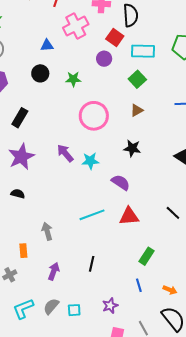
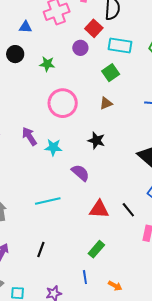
red triangle: (129, 216) -> (99, 209), moved

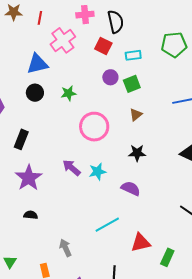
blue triangle: (26, 27) -> (37, 64), size x1.6
cyan rectangle: (120, 46) -> (133, 55), size x0.7
purple circle: (80, 48) -> (110, 77), moved
green square: (111, 73) -> (132, 84), turned 30
red triangle: (99, 209) -> (141, 243), moved

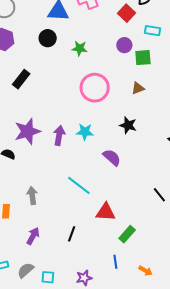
purple arrow: (72, 168) -> (59, 135), moved, turned 42
purple star: (29, 178) -> (27, 131), moved
cyan line: (107, 225) -> (79, 185), turned 50

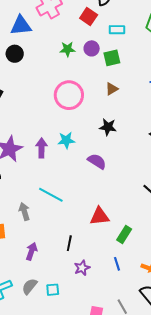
green star: (80, 48) -> (68, 49), moved
cyan line: (79, 185) -> (51, 195), moved
purple star: (84, 278) -> (82, 268), moved

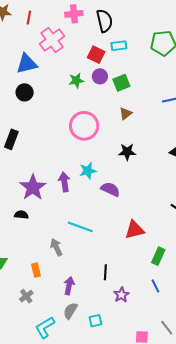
red square: (89, 17) -> (96, 55), moved
cyan rectangle: (117, 30) -> (119, 46), moved
purple semicircle: (97, 161) -> (110, 189), moved
red triangle: (100, 216) -> (135, 230), moved
gray semicircle: (30, 286) -> (70, 311), moved

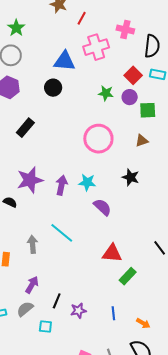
green rectangle: (158, 256) -> (128, 276), moved
black line: (105, 272) -> (57, 301), moved

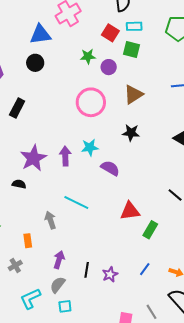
purple circle: (130, 97) -> (109, 67), moved
green square: (148, 110) -> (132, 50), moved, turned 30
brown triangle: (142, 141) -> (133, 95), size x1.5
blue line: (113, 313) -> (145, 269), turned 56
cyan square: (45, 326) -> (65, 306), moved

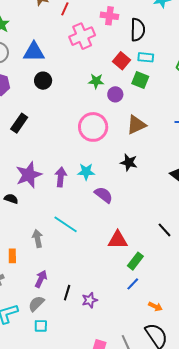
blue triangle: (40, 34) -> (34, 52), moved
blue line: (145, 269) -> (133, 284), moved

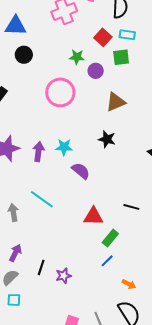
green square: (140, 80) -> (121, 57), turned -30
pink circle: (93, 127) -> (60, 92), moved
black line: (164, 230) -> (131, 207), moved, turned -35

